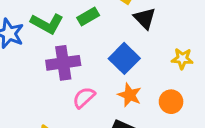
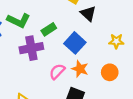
green rectangle: (88, 16) -> (49, 29), moved
pink semicircle: (84, 98) -> (57, 72), moved

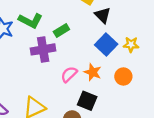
blue square: (75, 43) -> (106, 44), moved

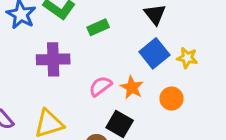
purple cross: (43, 49) -> (53, 59), moved

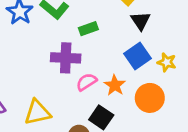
purple cross: (53, 59) -> (66, 58), moved
orange circle: (171, 99) -> (150, 98), size x1.4

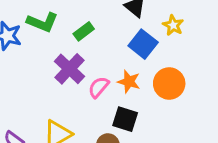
purple cross: (66, 58) -> (69, 69), turned -32
yellow star: (167, 62) -> (173, 25), moved, turned 30

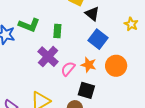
yellow star: (173, 25) -> (131, 24), moved
green rectangle: (84, 31) -> (57, 31), turned -48

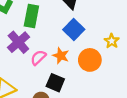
yellow star: (131, 24) -> (112, 41), moved
green rectangle: (57, 31) -> (31, 16), size x1.5

